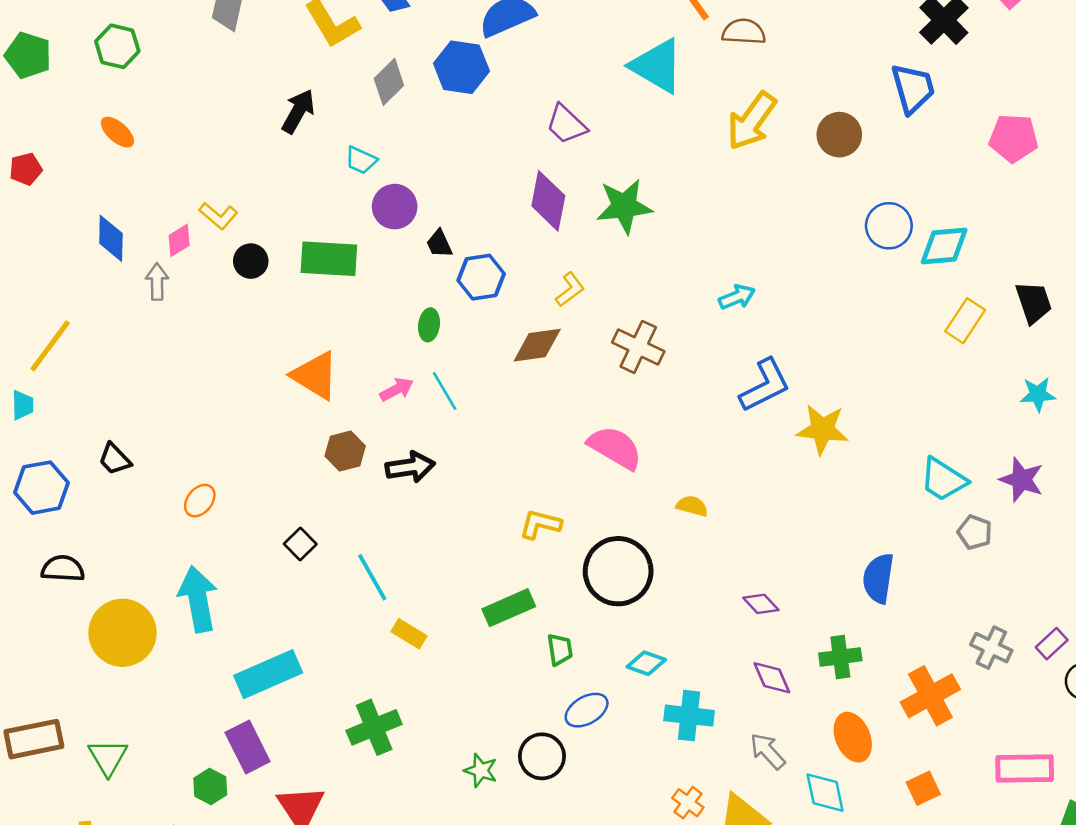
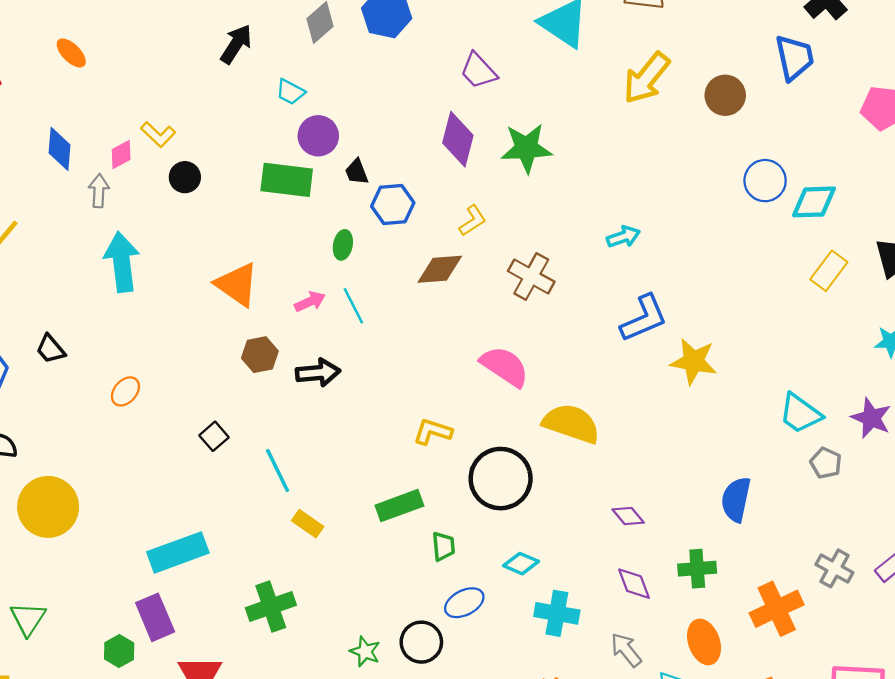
green rectangle: (329, 259) -> (287, 180), moved
yellow semicircle: (692, 506) -> (571, 424), size x2.0
cyan arrow: (198, 599) -> (122, 262), moved

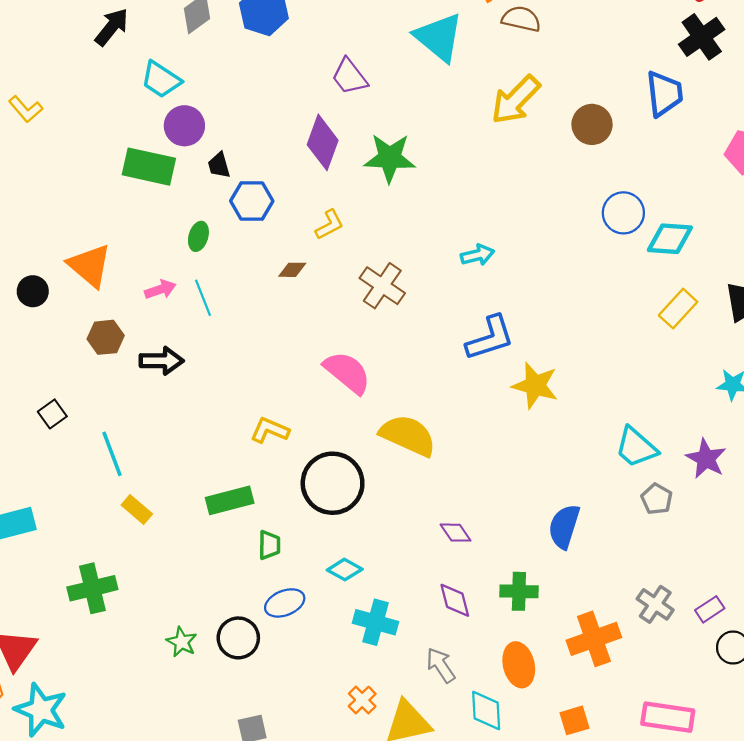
cyan trapezoid: (290, 92) -> (161, 80), size x1.4
black circle: (185, 177) -> (33, 291), moved
brown diamond: (440, 269) -> (292, 270), size x0.6

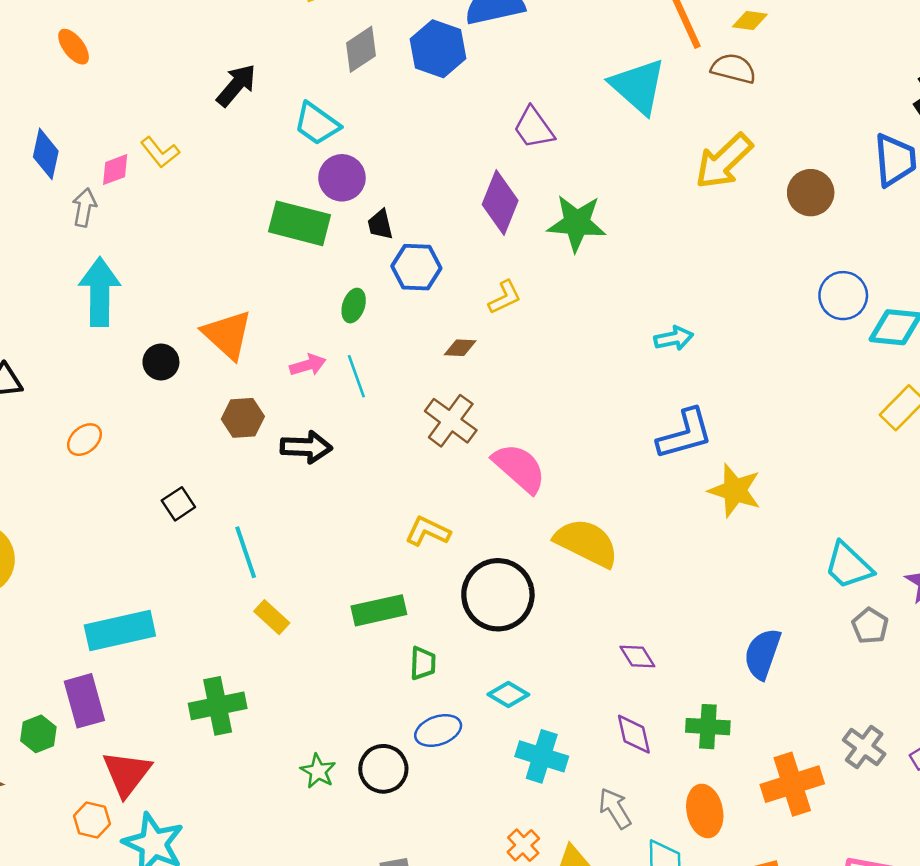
black arrow: (112, 27) -> (236, 85), moved
brown cross: (382, 286) -> (451, 421), moved

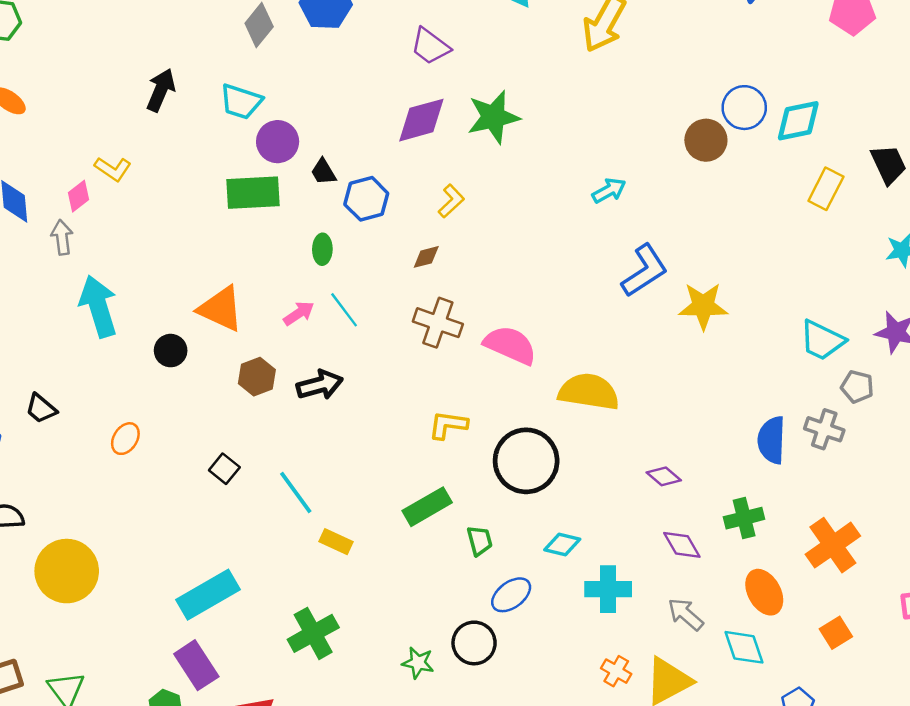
brown circle: (811, 193) -> (706, 140), moved
purple diamond: (500, 202) -> (421, 120), turned 70
gray cross: (864, 747) -> (824, 429), moved

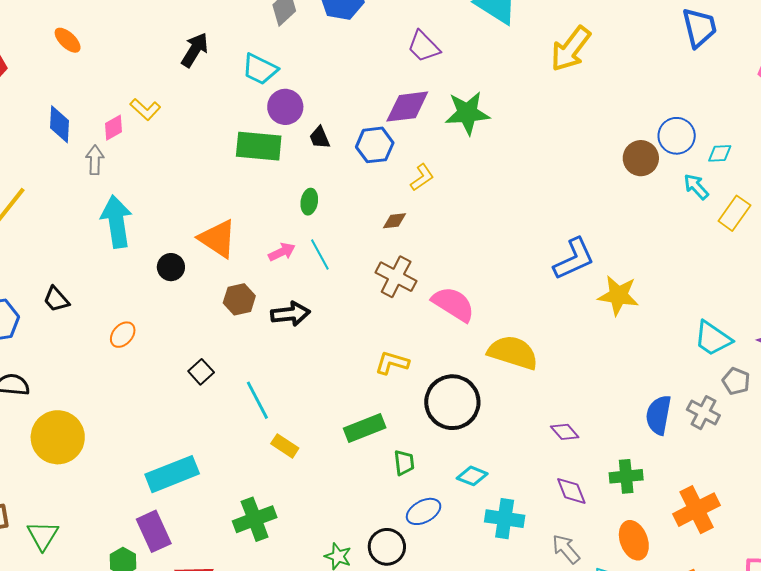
cyan diamond: (798, 121) -> (720, 153), size x0.6
cyan arrow: (609, 191) -> (696, 187), moved, turned -112
blue hexagon: (366, 199) -> (375, 145), moved

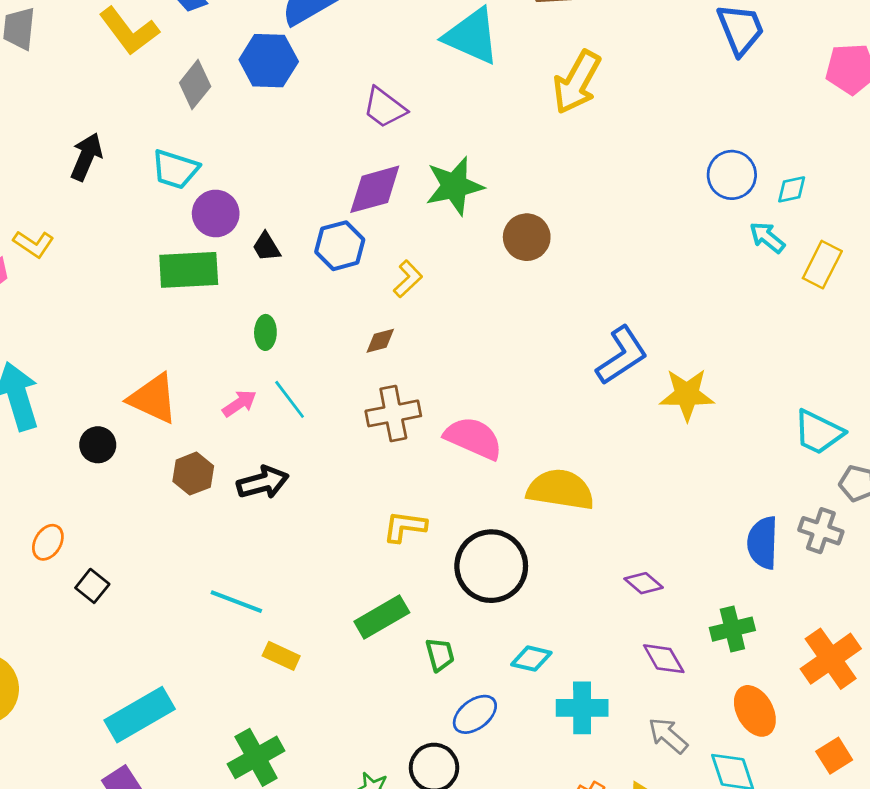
brown circle: (641, 158) -> (527, 237), moved
brown cross: (396, 277) -> (393, 413), turned -30
black square: (201, 372) -> (92, 586), moved
cyan line: (257, 400) -> (236, 602), turned -33

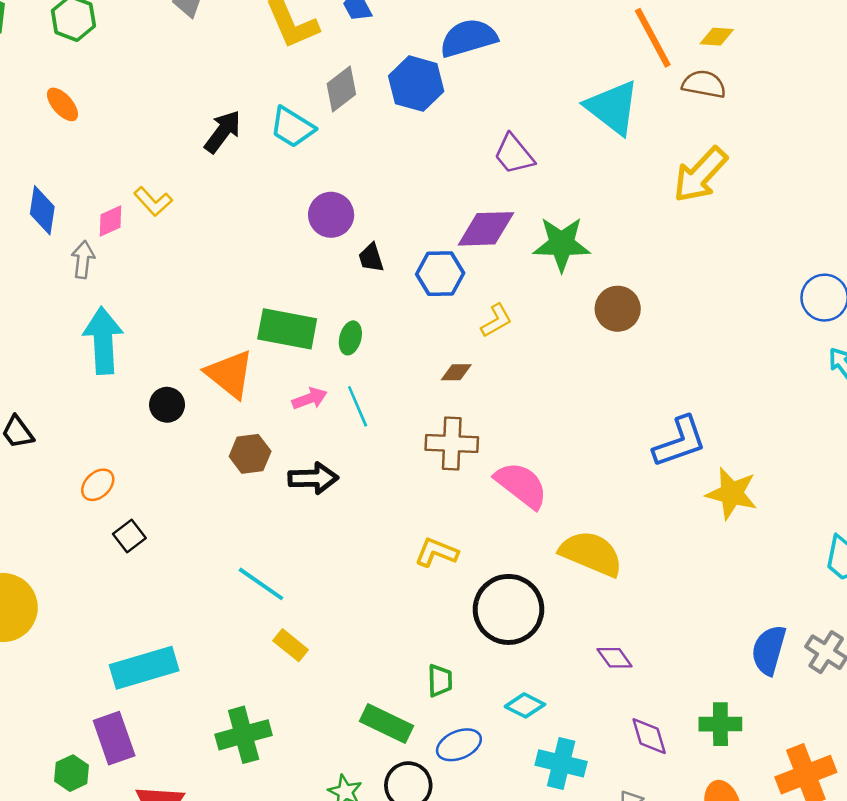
cyan trapezoid: (175, 169) -> (292, 127), moved
green rectangle: (189, 270) -> (287, 329), moved
purple diamond: (644, 583) -> (615, 658), moved
green rectangle: (382, 617) -> (387, 724), moved, turned 42

